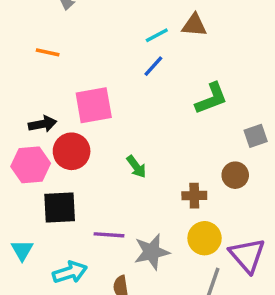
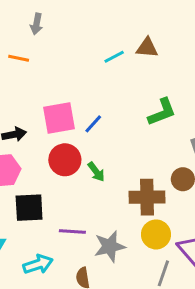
orange line: (48, 52) -> (19, 58), moved
blue line: (153, 66) -> (93, 124), moved
red circle: (72, 151) -> (65, 160), moved
brown cross: (194, 196) -> (147, 197), size x1.6

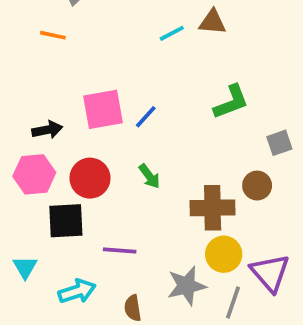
red circle: (65, 160) -> (90, 178), moved
gray star: (110, 246) -> (187, 286), moved

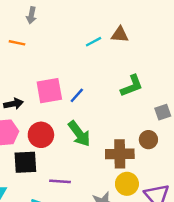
green arrow: (149, 176) -> (79, 134), size x1.6

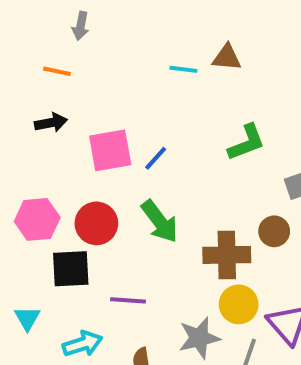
cyan line: (93, 42) -> (183, 69), turned 35
black arrow: (13, 104) -> (51, 123), moved

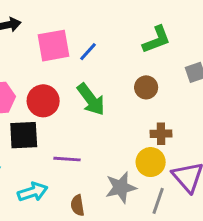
brown circle: (274, 231) -> (146, 87), moved
brown cross: (227, 255) -> (161, 134), moved, size x0.6

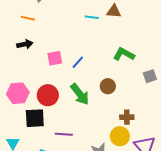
green L-shape: (157, 40) -> (124, 54), turned -130
pink square: (54, 46) -> (55, 58), size x0.7
brown circle: (146, 87) -> (108, 86), moved

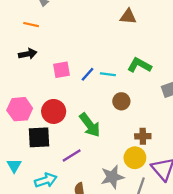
cyan line: (92, 17) -> (108, 74), moved
green arrow: (80, 94) -> (90, 125), moved
purple line: (64, 134) -> (72, 155), turned -36

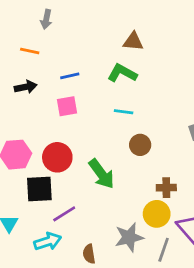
brown triangle: (128, 17) -> (133, 41), moved
green L-shape: (139, 65) -> (122, 73), moved
blue line: (87, 74) -> (70, 76), moved, turned 35
purple line: (72, 155) -> (64, 214), moved

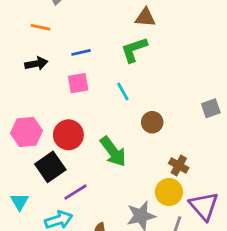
green L-shape: (122, 73) -> (134, 50), turned -48
cyan line: (124, 112) -> (123, 92), moved, turned 54
brown cross: (166, 188) -> (179, 166), turned 30
black square: (39, 189) -> (50, 167), turned -32

